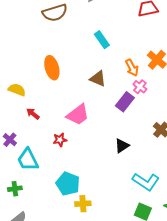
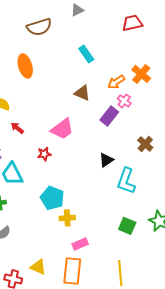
orange ellipse: (52, 68) -> (25, 66), moved
orange arrow: (132, 68) -> (116, 82), turned 84
cyan L-shape: (146, 182) -> (126, 181), moved, turned 76

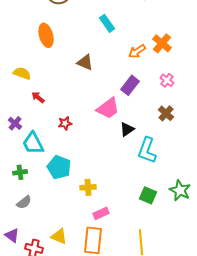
brown triangle: (82, 93) -> (85, 62), moved
pink cross: (124, 101) -> (167, 80), moved
pink trapezoid: (62, 129) -> (108, 108), moved
cyan pentagon: (52, 198) -> (59, 167), moved

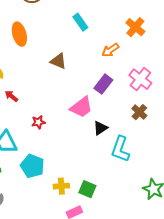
orange cross: (162, 43) -> (135, 27), moved
pink cross: (167, 80) -> (140, 79), size x1.6
green square: (148, 195) -> (87, 189), moved

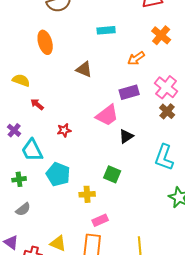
cyan rectangle: (80, 22) -> (106, 30), turned -60
purple rectangle: (103, 84) -> (129, 92), turned 36
brown cross: (139, 112) -> (167, 111), moved
cyan L-shape: (120, 149) -> (164, 157), moved
green square: (87, 189) -> (112, 174), moved

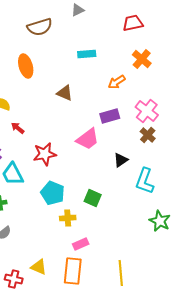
red star: (64, 130) -> (45, 154), size x1.6
black triangle: (126, 136) -> (121, 160), moved
cyan pentagon: (58, 174) -> (53, 193), moved

